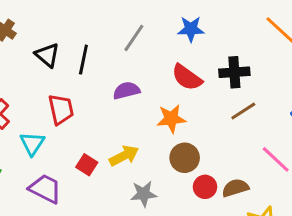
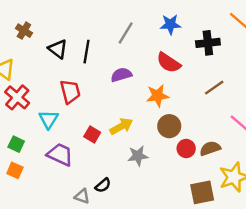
black cross: (234, 72) -> (208, 43), moved

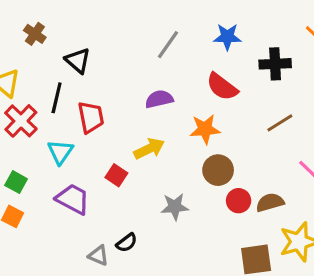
black line: (86, 52) -> (57, 98), moved
yellow arrow: (121, 126) -> (149, 149), moved

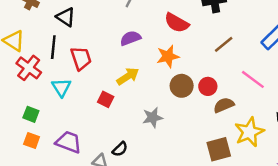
purple trapezoid: (73, 199) -> (69, 142), moved
red circle: (239, 201) -> (208, 86), moved

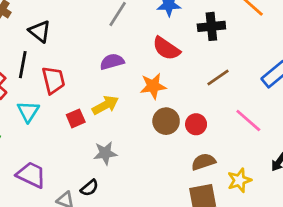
red square: (106, 99) -> (76, 118), moved, turned 35
brown semicircle: (224, 105) -> (203, 162), moved
gray star: (153, 117) -> (105, 153), moved
yellow star: (249, 132) -> (239, 180), size x0.7

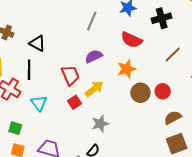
red trapezoid: (53, 80) -> (70, 75), moved

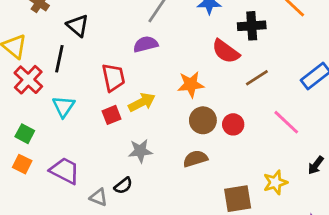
red semicircle: (131, 40) -> (226, 51), moved
purple semicircle: (94, 56) -> (146, 44), moved
brown semicircle: (173, 118) -> (195, 159), moved

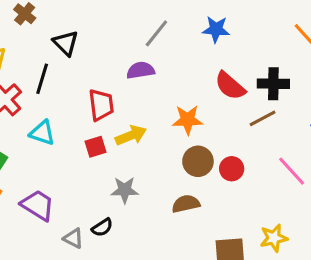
black cross: (252, 26) -> (273, 84), moved
cyan triangle: (63, 106) -> (42, 133), turned -50

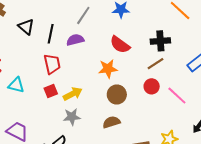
black line: (42, 79) -> (51, 34), moved
red semicircle: (230, 86) -> (120, 45), moved
yellow arrow: (131, 135) -> (73, 94), moved
red circle: (232, 169) -> (152, 86), moved

